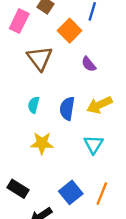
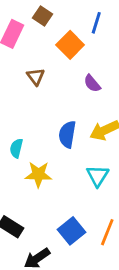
brown triangle: (40, 58) -> (36, 77), size x0.6
cyan semicircle: (34, 105) -> (16, 148), moved

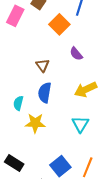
brown triangle: (36, 77) -> (43, 65), moved
blue semicircle: (67, 134) -> (45, 93), moved

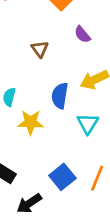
blue semicircle: (45, 93) -> (60, 96), moved

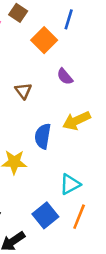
cyan triangle: (88, 124) -> (70, 184), moved, turned 30

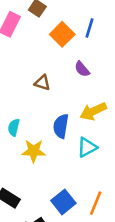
blue line: (69, 19) -> (89, 28), moved
brown triangle: (23, 91) -> (42, 83), turned -35
cyan triangle: (70, 184) -> (87, 147), moved

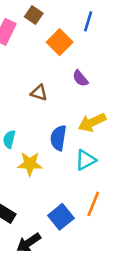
blue line: (89, 28) -> (88, 21), moved
orange line: (96, 203) -> (93, 204), moved

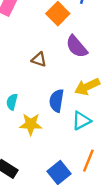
purple semicircle: (80, 78) -> (77, 47), size x1.5

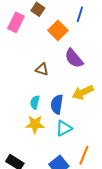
cyan semicircle: (12, 102) -> (35, 102), moved
cyan triangle: (81, 121) -> (64, 128), moved

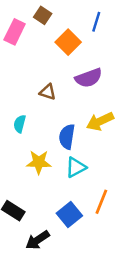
purple semicircle: (74, 58) -> (89, 78), turned -70
cyan semicircle: (35, 102) -> (20, 124), moved

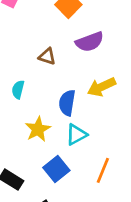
yellow star: (39, 162) -> (38, 129), turned -30
blue square: (69, 215) -> (56, 169), moved

